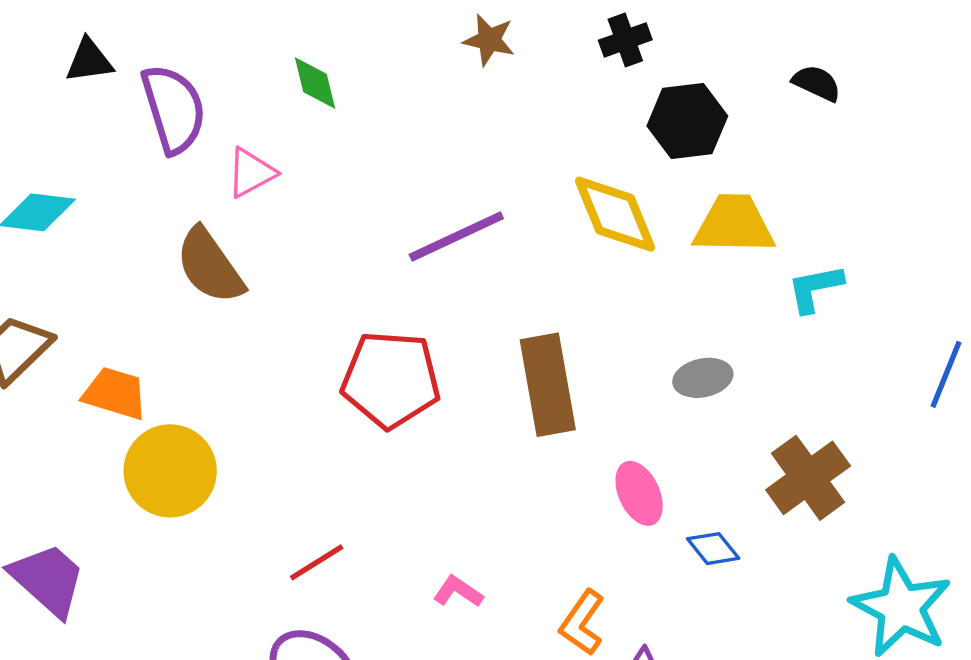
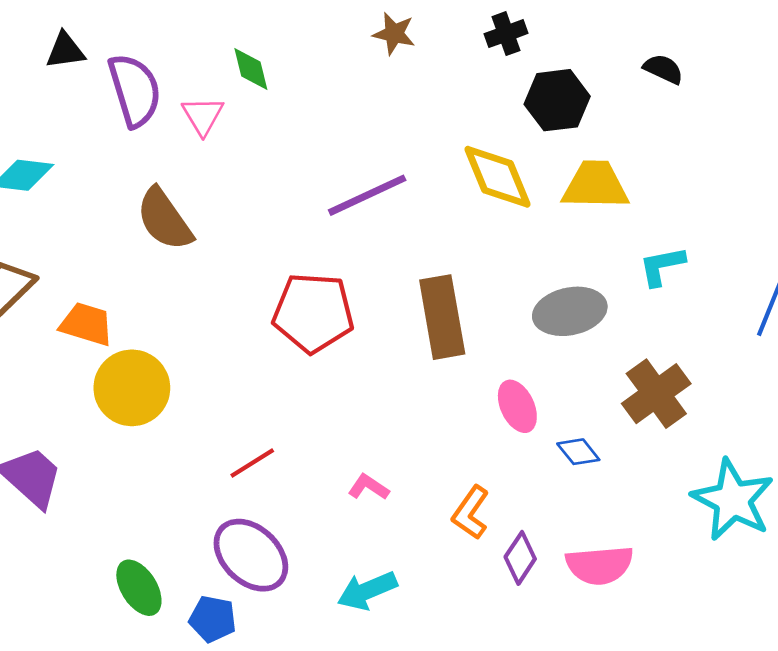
pink triangle: (251, 173) -> (203, 116), moved, turned -33
cyan L-shape: (815, 288) -> (662, 266), moved
gray ellipse: (703, 378) -> (570, 311), size x1.5

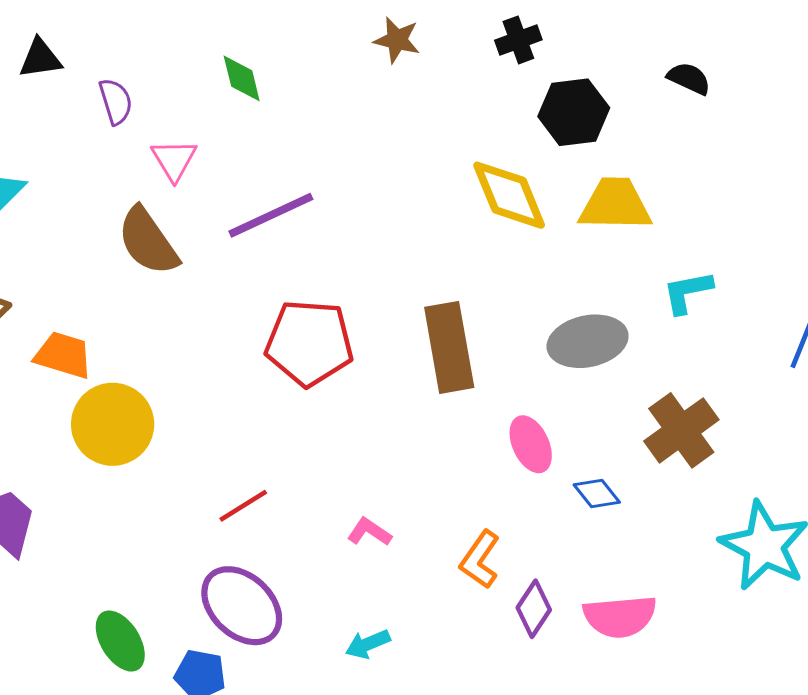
purple semicircle: (135, 90) -> (116, 101), size x0.6
pink triangle: (203, 116) -> (174, 160), moved
purple line: (367, 195) -> (271, 215), moved
cyan arrow: (367, 591) -> (368, 644), size x0.7

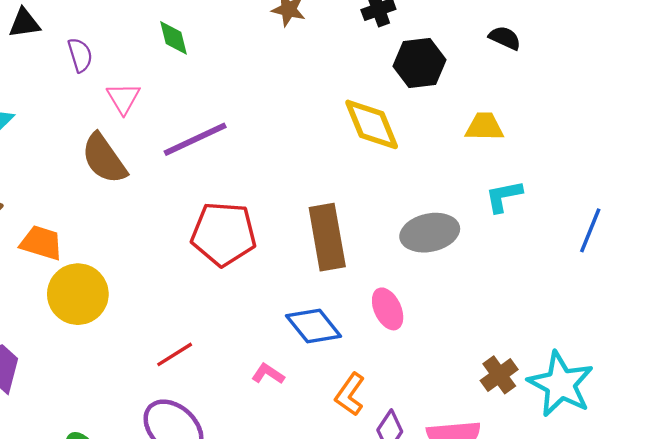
yellow trapezoid: (615, 204) -> (484, 127), moved, size x0.7
brown cross: (681, 430) -> (499, 375), moved, size x0.7
blue diamond: (597, 493) -> (314, 326), moved, size x1.6

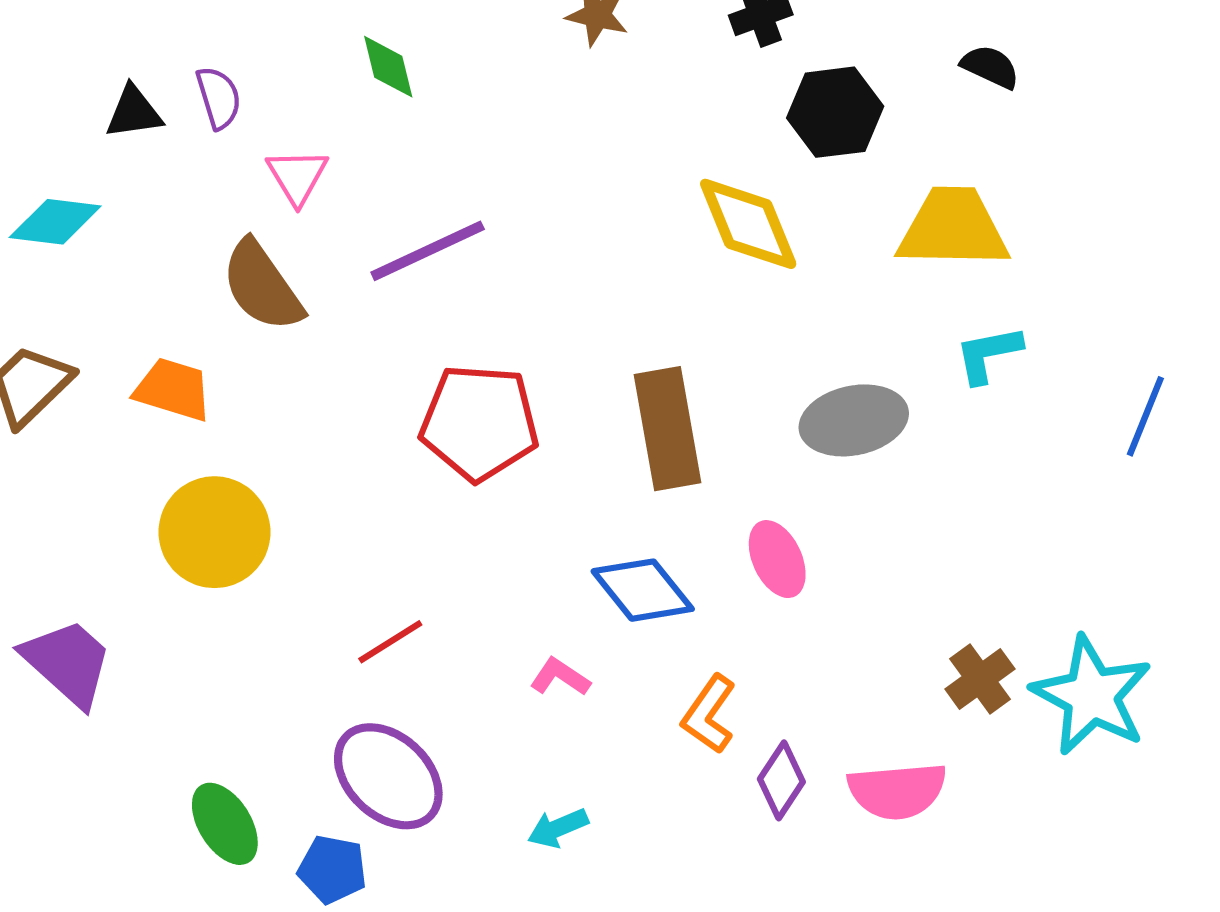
black triangle: (24, 23) -> (134, 112), moved
yellow trapezoid: (484, 127) -> (953, 228), size x1.6
orange trapezoid: (41, 243) -> (173, 389), moved

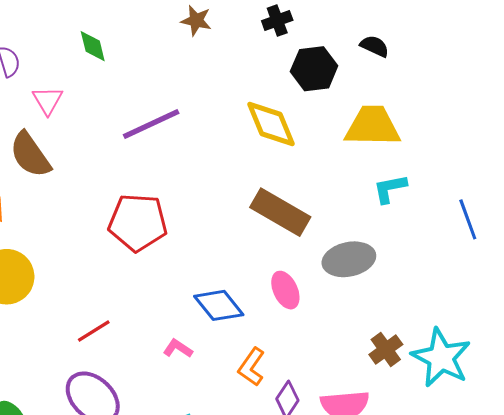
black semicircle: (990, 67) -> (375, 46), moved
purple line: (428, 251) -> (151, 124), moved
blue line: (1145, 416) -> (468, 219), turned -42
gray ellipse: (854, 420) -> (349, 259), moved
brown rectangle: (668, 429) -> (280, 212), moved, turned -50

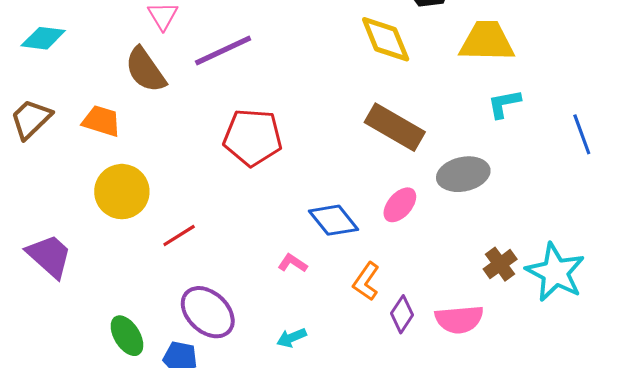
purple line: (151, 124) -> (223, 50), moved
pink ellipse: (285, 290) -> (400, 205), turned 66
red line: (94, 331) -> (179, 235), moved

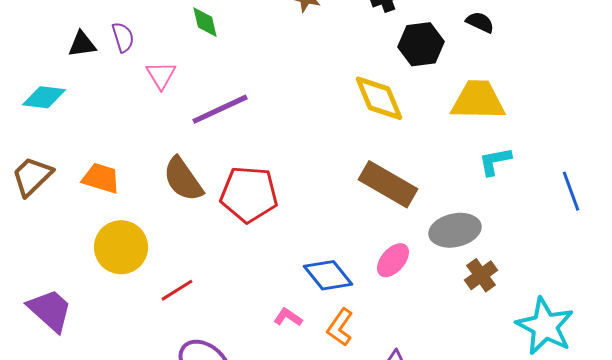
brown semicircle: (145, 70) -> (183, 179), moved
brown cross: (500, 264) -> (481, 275), moved
orange L-shape: (366, 281) -> (340, 327), moved

